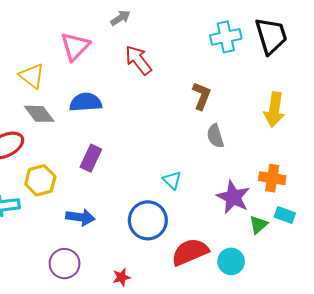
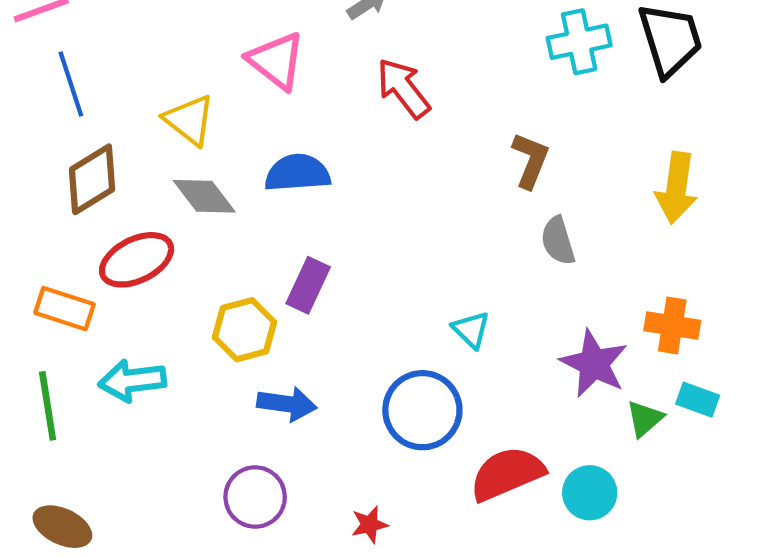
pink triangle: (75, 46) -> (276, 61), turned -36
yellow hexagon: (40, 180) -> (245, 330), moved

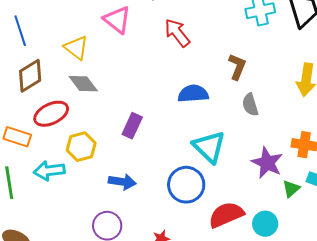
blue semicircle: (297, 173) -> (193, 94), moved
yellow hexagon: (245, 330) -> (81, 147), moved
cyan triangle: (471, 330) -> (209, 147), size x1.8

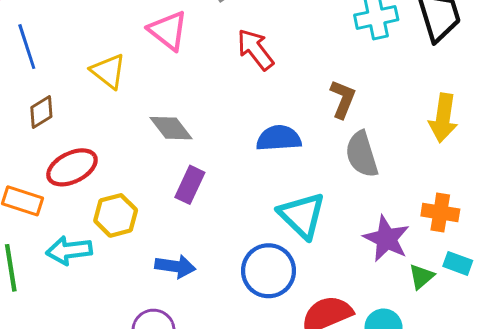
brown diamond: (30, 76) -> (41, 112), size x0.7
gray diamond: (83, 84) -> (171, 128), moved
gray semicircle: (250, 105) -> (362, 154), size x1.4

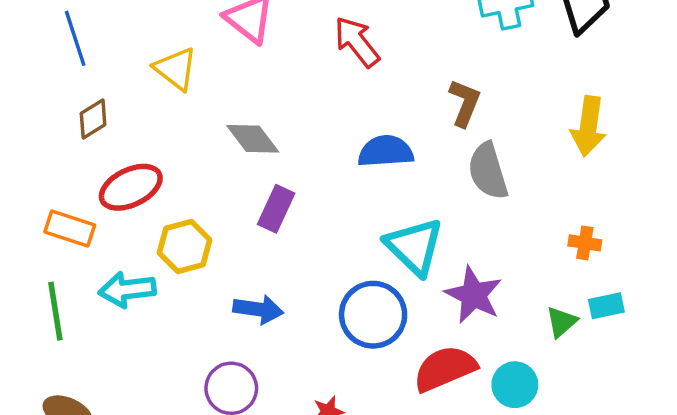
orange cross: (440, 213) -> (585, 243), size x0.7
purple star: (386, 239) -> (474, 295), moved
cyan rectangle: (458, 263) -> (606, 306), turned -32

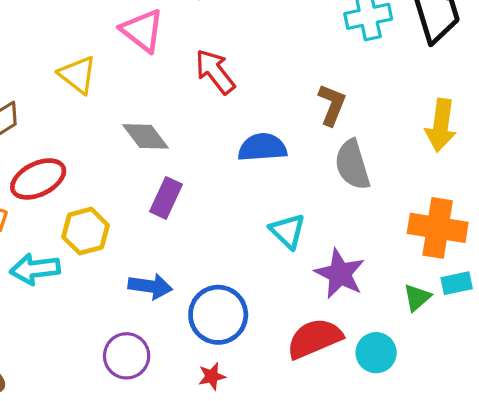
red arrow: (357, 42) -> (215, 72), moved
orange cross: (585, 243) -> (438, 228), size x2.0
cyan triangle: (414, 246) -> (288, 231), size x0.7
blue circle: (373, 315) -> (218, 315), moved

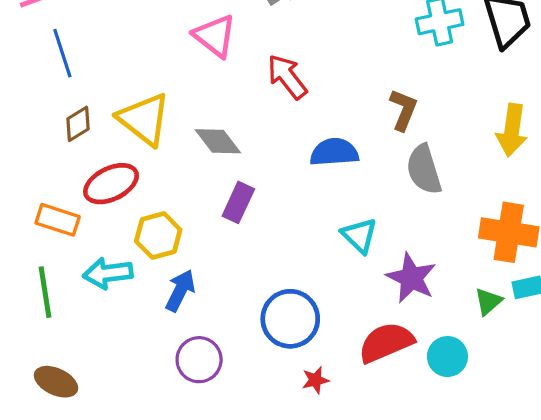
yellow triangle: (78, 75) -> (144, 119), moved, size x1.4
blue arrow: (150, 286) -> (180, 291), moved, turned -72
red star: (212, 376) -> (315, 380), moved

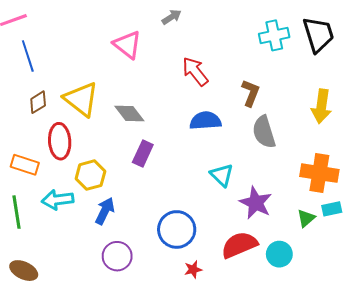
red arrow: (287, 77) -> (195, 71), moved
red ellipse: (111, 184) -> (60, 141), turned -68

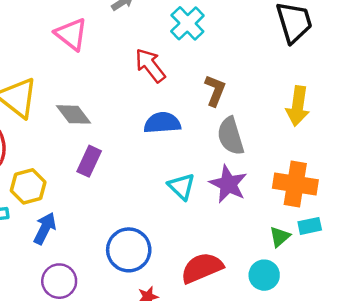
cyan cross: (274, 35) -> (187, 23), moved, turned -32
purple star: (256, 203) -> (228, 184), moved
cyan circle: (279, 254) -> (264, 275), moved

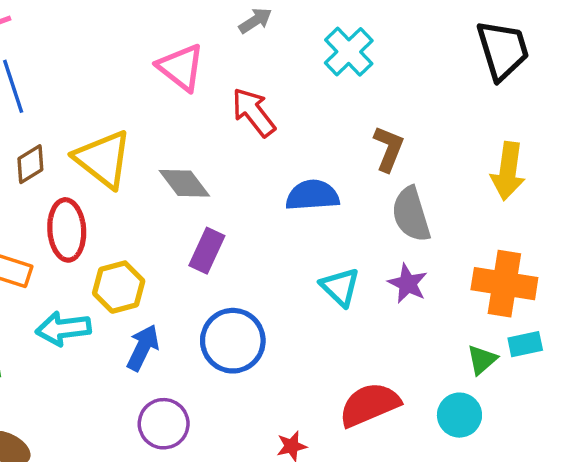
red arrow: (150, 65) -> (254, 112), moved
purple star: (228, 184) -> (408, 284), size x0.7
blue circle: (129, 250) -> (233, 341), moved

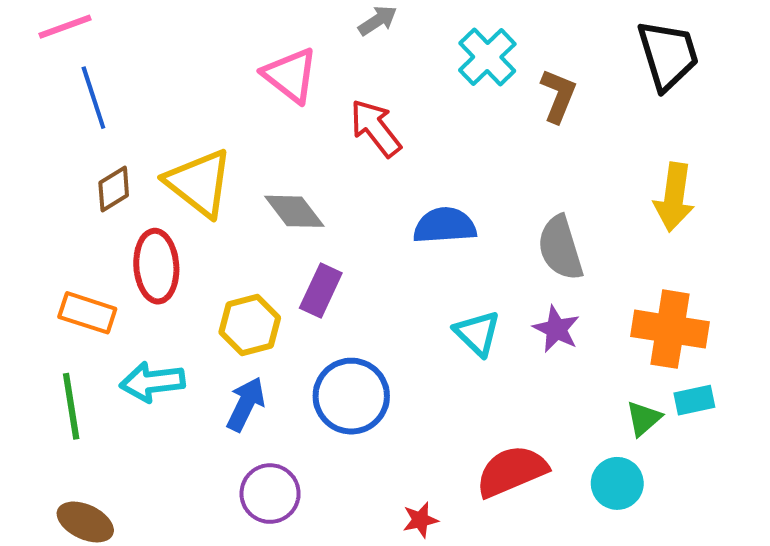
brown L-shape: (389, 149) -> (558, 96), moved
yellow hexagon: (119, 287) -> (250, 325), moved

